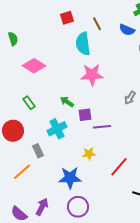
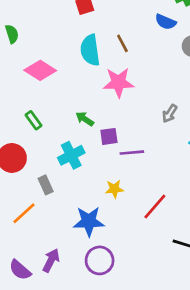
brown line: (97, 24) -> (122, 43), moved
cyan semicircle: (83, 44) -> (90, 50), moved

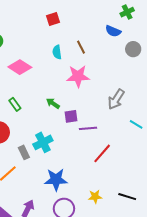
cyan semicircle: (90, 50) -> (57, 52), size x0.6
gray arrow: (170, 113) -> (116, 99), size x1.5
cyan cross: (71, 155) -> (43, 142), moved
yellow star: (114, 189) -> (95, 197), moved
red line: (155, 207) -> (102, 153), moved

